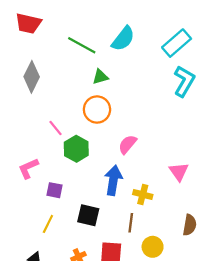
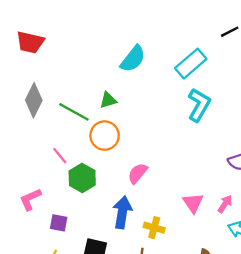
green line: (82, 45) -> (74, 112), moved

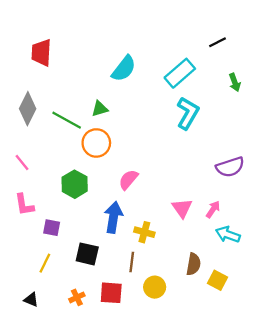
red trapezoid: (30, 42) -> (41, 53), moved, turned 80
pink line: (60, 156) -> (22, 162), moved
pink L-shape: (30, 199) -> (24, 205), turned -75

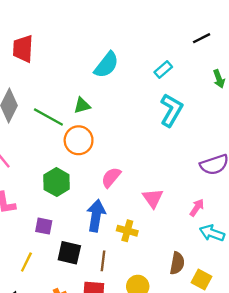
cyan rectangle: (180, 73) -> (163, 70), size x0.6
pink triangle: (182, 208) -> (153, 198), moved
purple square: (52, 228) -> (44, 226), moved
brown line: (132, 262) -> (103, 261), moved

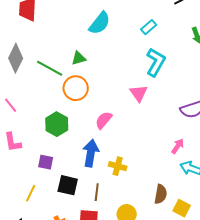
pink triangle: (153, 198) -> (139, 93), moved

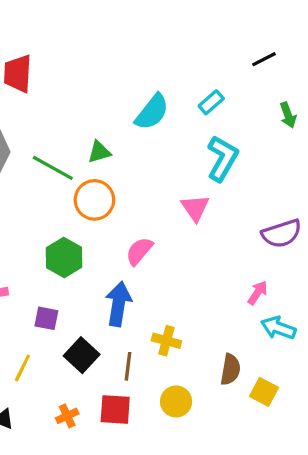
cyan semicircle: (100, 23) -> (152, 112), moved
yellow cross: (118, 166) -> (166, 341), moved
black square: (68, 185) -> (82, 355), turned 30

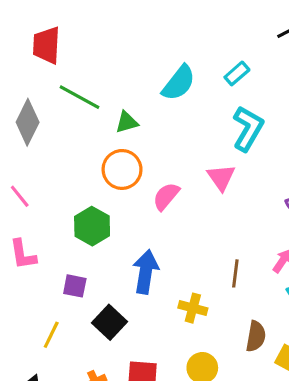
green line: (53, 168) -> (80, 97), moved
pink semicircle: (139, 251) -> (166, 196), moved
brown line: (128, 366) -> (235, 273), moved

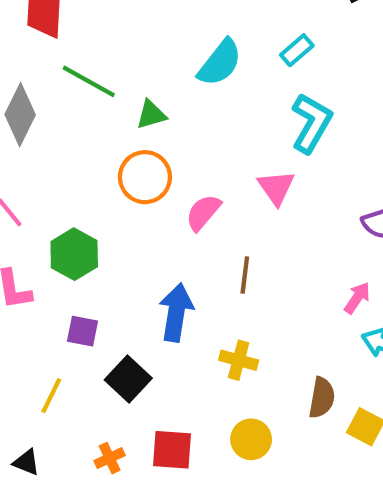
green hexagon: (92, 226) -> (74, 254), moved
brown line: (235, 273) -> (245, 275), moved

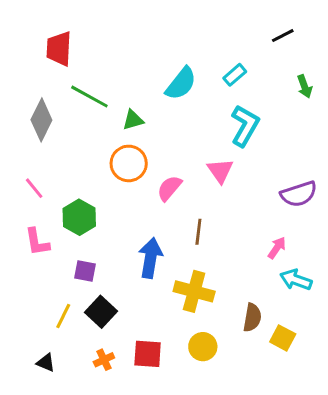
yellow cross: (239, 360) -> (194, 291), size x1.5
black square: (128, 379) -> (101, 312), moved

